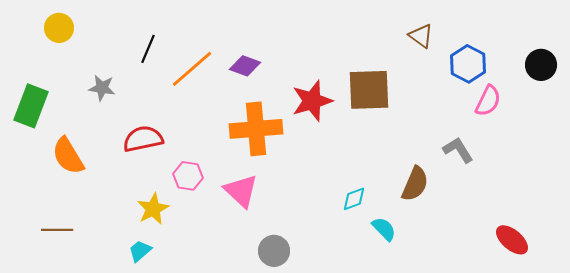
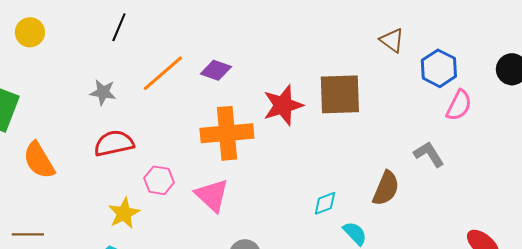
black line: (148, 49) -> (119, 27), moved
gray star: (102, 88) -> (103, 92), moved

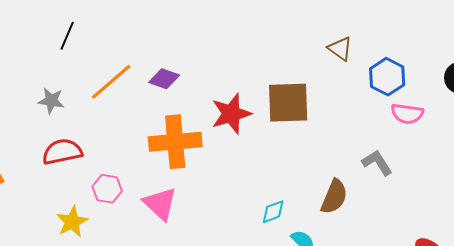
pink semicircle: (459, 105) -> (407, 114), turned 72

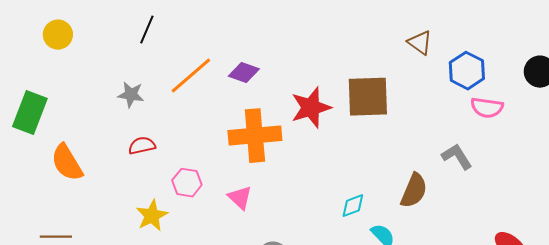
red semicircle: (62, 152) -> (142, 146), size x0.7
pink triangle: (160, 204) -> (240, 198), size x0.7

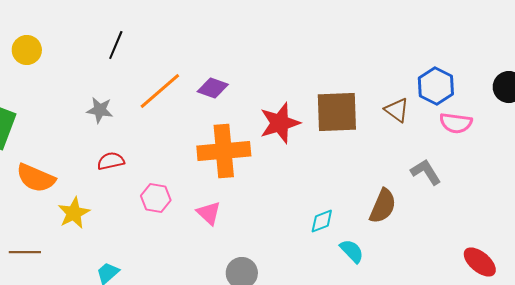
brown triangle: (420, 43) -> (397, 110), moved
orange semicircle: (67, 163) -> (36, 178), turned -36
yellow star: (152, 216) -> (74, 213), moved

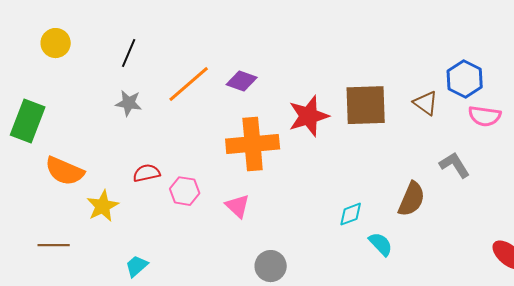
black line: (116, 45) -> (129, 53), moved
red semicircle: (111, 161) -> (147, 173), moved

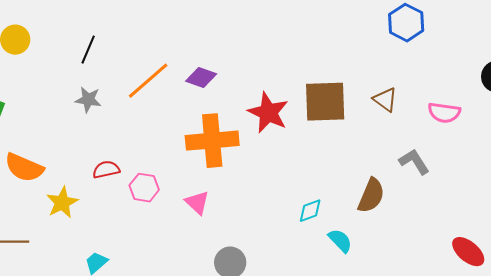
blue hexagon: (465, 79) -> (406, 23), moved
red star: (309, 116) -> (268, 113), turned -30

